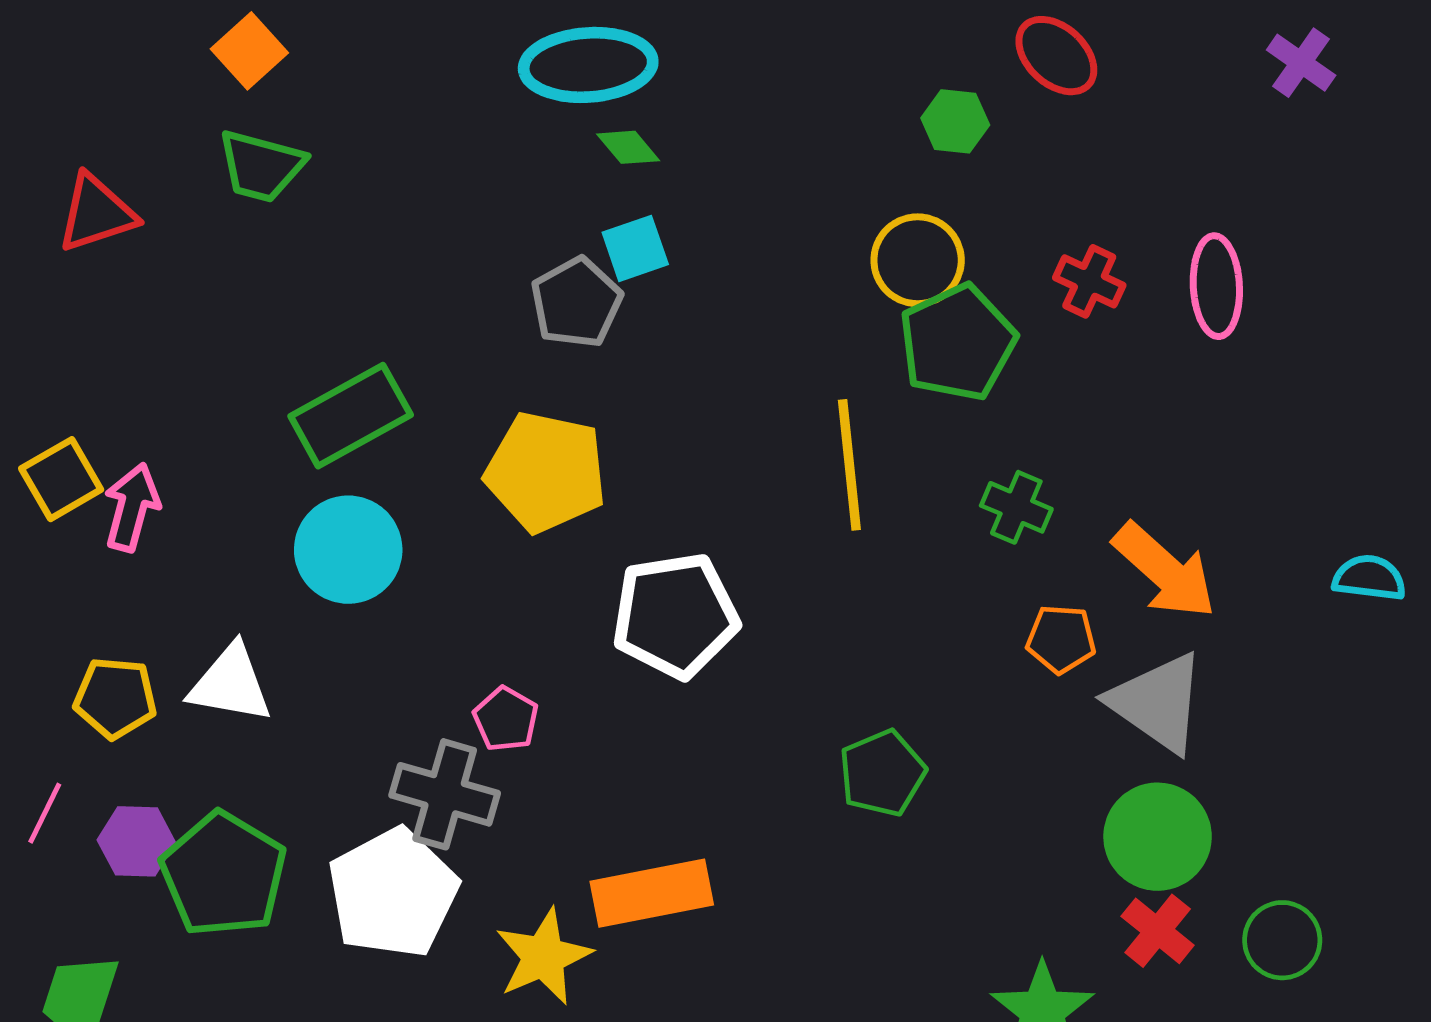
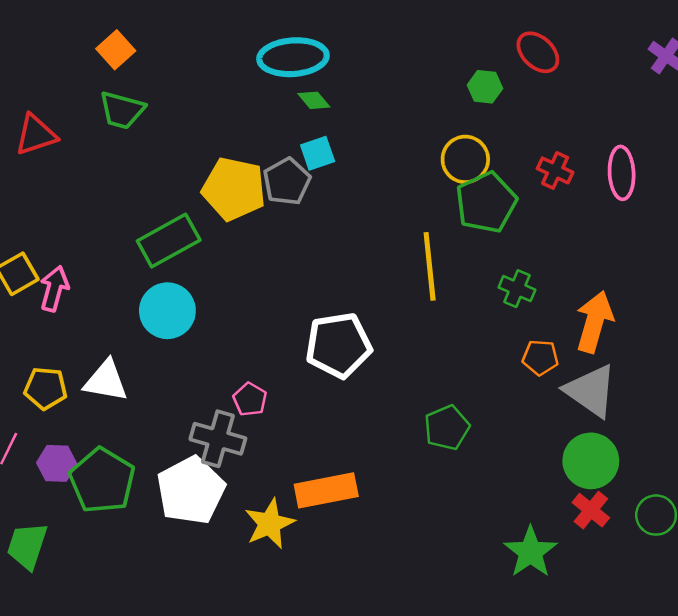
yellow pentagon: (546, 472) -> (234, 189), moved
orange arrow: (1165, 571) -> (594, 322), turned -116

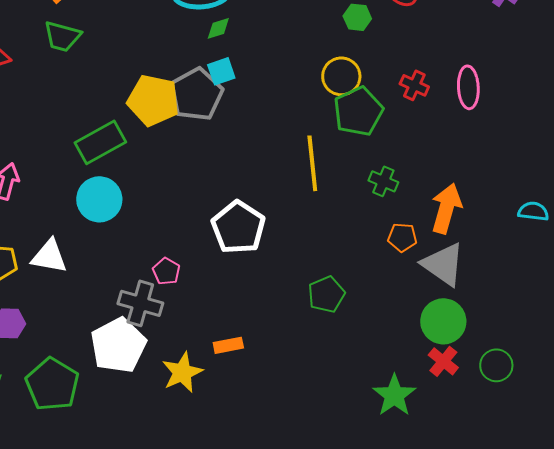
green diamond: (314, 100) -> (218, 28), turned -68
gray pentagon: (287, 182) -> (196, 94), size x1.4
white pentagon: (339, 345) -> (238, 227), turned -30
green pentagon: (102, 481) -> (52, 384), moved
orange rectangle: (326, 490) -> (228, 345), size x0.6

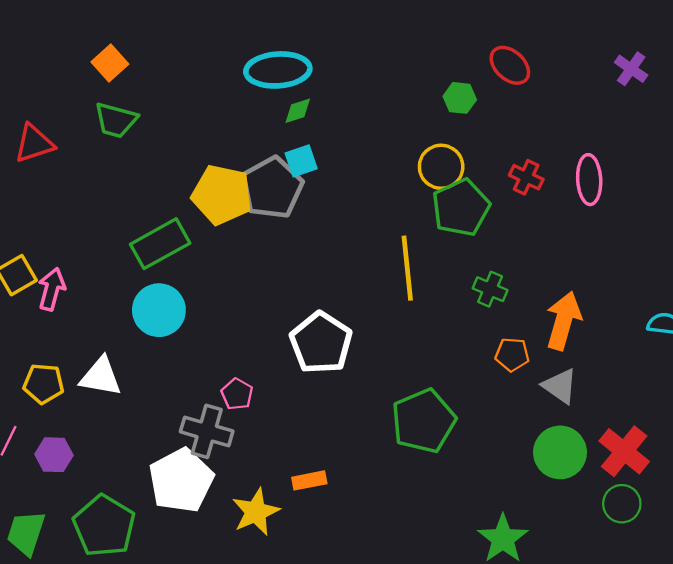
gray triangle: (443, 264) -> (560, 386), size x0.7
green pentagon: (326, 294) -> (424, 421), size x1.5
red cross: (443, 361) -> (624, 451), moved, size x1.4

